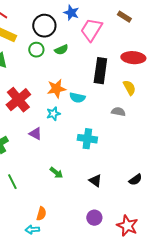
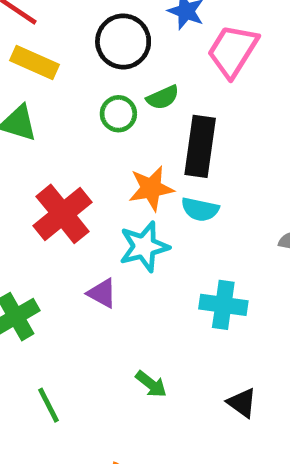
green circle: (36, 50) -> (118, 114), moved
black rectangle: (100, 71) -> (200, 146), moved
cyan star: (53, 114) -> (144, 247), size x1.5

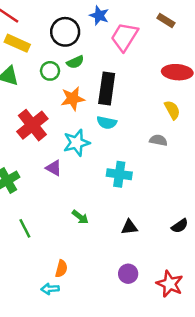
green semicircle: (163, 97) -> (75, 62), moved
green circle: (118, 114) -> (50, 71), moved
orange star: (151, 188) -> (73, 99), moved
black triangle: (242, 403) -> (129, 227), turned -42

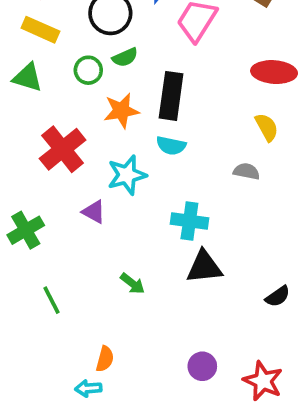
black triangle: (129, 227) -> (204, 267), moved, size x1.5

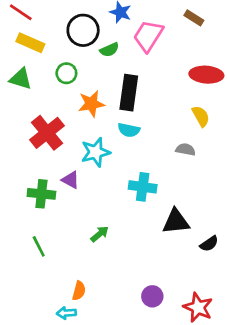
green semicircle: (125, 57) -> (109, 50), moved
green cross: (26, 230) -> (41, 194), moved, turned 36
black triangle: (204, 267) -> (176, 221), moved
green arrow: (132, 284) -> (100, 234), turned -78

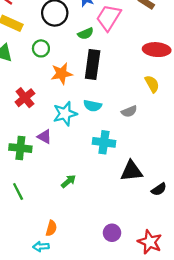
green semicircle: (109, 50) -> (86, 34), moved
cyan semicircle: (129, 130) -> (93, 106), moved
red cross: (47, 133) -> (25, 98), size x0.7
gray semicircle: (186, 149) -> (129, 111), moved, turned 147

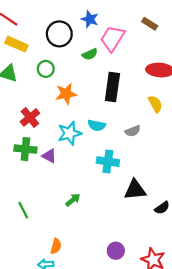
black rectangle: (93, 64) -> (112, 87), moved
green cross: (20, 148) -> (25, 149), moved

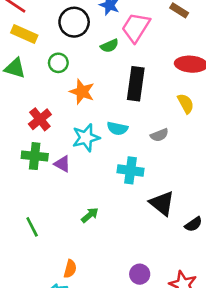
orange star: (66, 94) -> (82, 92), turned 30
black triangle: (135, 190) -> (162, 203), turned 45

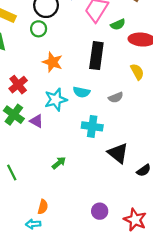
green semicircle: (110, 46) -> (118, 24), moved
green circle: (58, 63) -> (39, 29), moved
green cross: (35, 156) -> (14, 115), turned 30

